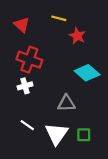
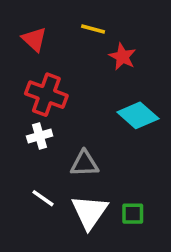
gray triangle: (66, 103) -> (84, 164), moved

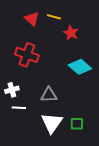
red triangle: (34, 39) -> (32, 19), moved
white cross: (40, 136) -> (12, 90), moved
white line: (43, 198) -> (19, 108), moved, turned -32

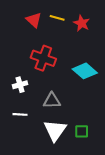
red star: (71, 33) -> (82, 23), moved
red cross: (27, 55) -> (43, 58), moved
white cross: (12, 90) -> (20, 85), moved

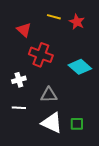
red triangle: (34, 20) -> (24, 30), moved
white triangle: (55, 130) -> (52, 123), turned -40

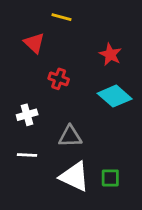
yellow line: (54, 17) -> (61, 17), moved
red star: (77, 22) -> (110, 54), moved
red cross: (41, 55) -> (59, 79), size x0.6

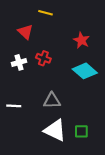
white cross: (27, 115) -> (19, 62), moved
white line: (27, 155) -> (14, 106), moved

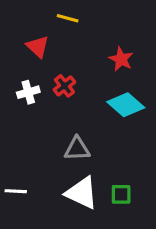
red cross: (43, 58) -> (64, 86), turned 32
white line: (14, 106) -> (16, 191), moved

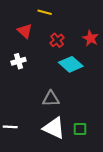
red star: (121, 59) -> (90, 38), moved
red cross: (64, 86) -> (57, 40), moved
cyan diamond: (126, 105) -> (71, 64), moved

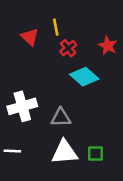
yellow line: (45, 12) -> (56, 27), moved, turned 64
white cross: (19, 61) -> (22, 106), moved, size x1.6
white triangle: (54, 128) -> (64, 152), turned -30

